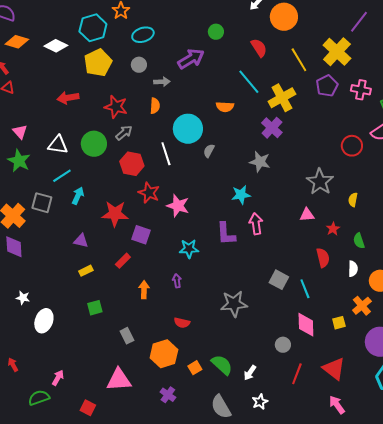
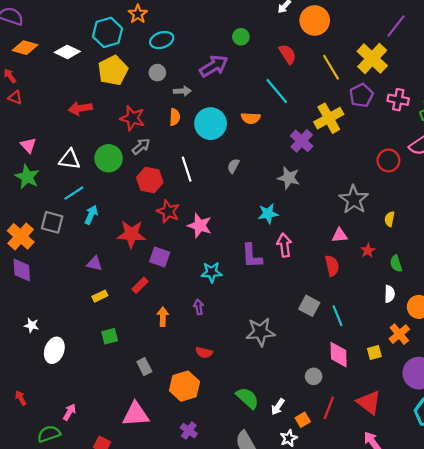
yellow cross: (282, 98) -> (329, 118), moved
cyan circle: (188, 129) -> (211, 124), moved
red semicircle: (323, 258) -> (332, 266), moved
orange square: (195, 368) -> (303, 420), moved

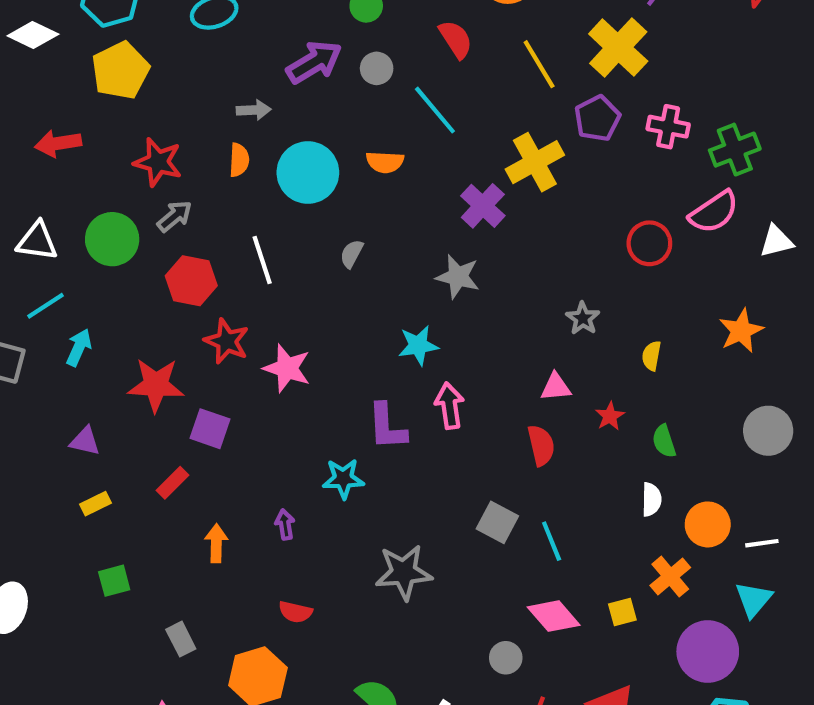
gray circle: (157, 73) -> (377, 68), moved
gray star: (354, 200) -> (583, 318), size x0.6
cyan star: (212, 272) -> (343, 479), moved
pink diamond: (339, 355) -> (554, 616), turned -40

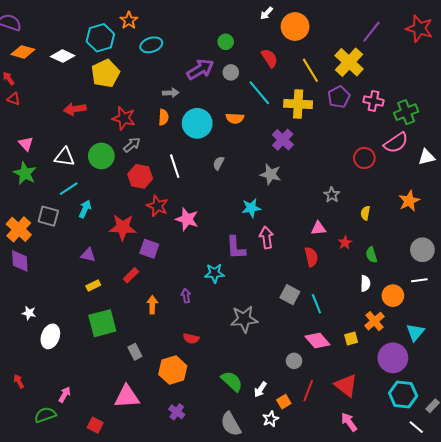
yellow cross: (535, 162) -> (298, 104), moved, turned 32
white line: (762, 543) -> (419, 280), moved
green square: (114, 581) -> (102, 323), size x1.8

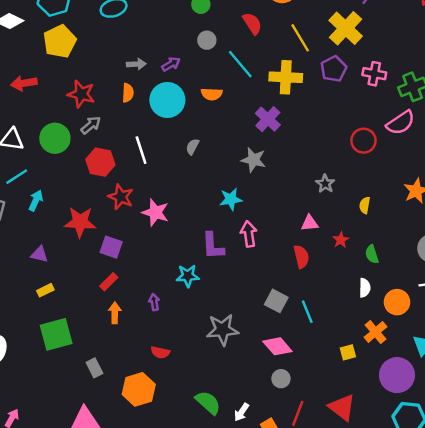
purple arrow: (200, 69) -> (171, 64), moved, size x0.6
red rectangle: (131, 275) -> (109, 282), moved
pink diamond: (317, 340) -> (277, 346), moved

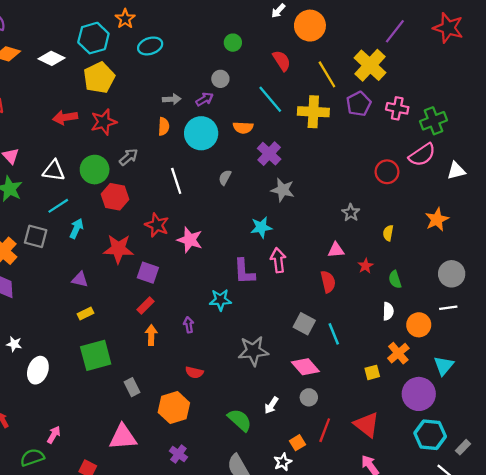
gray circle: (207, 40) -> (220, 79), moved
red star: (81, 94) -> (104, 122), moved, turned -30
purple cross: (268, 119) -> (269, 154), moved
red hexagon: (100, 162) -> (115, 197), moved
white arrow: (242, 412) -> (271, 405), moved

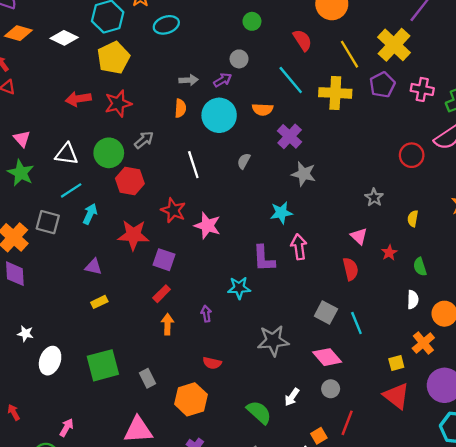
pink triangle: (336, 250) -> (359, 236), turned 48
green square: (96, 355) -> (103, 365), moved
red triangle: (367, 425) -> (396, 396), moved

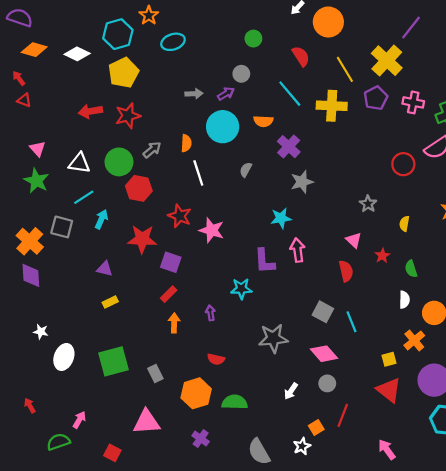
orange semicircle: (180, 108) -> (186, 143), moved
gray star: (304, 174) -> (302, 182), turned -30
green semicircle: (259, 412) -> (235, 402), moved, turned -40

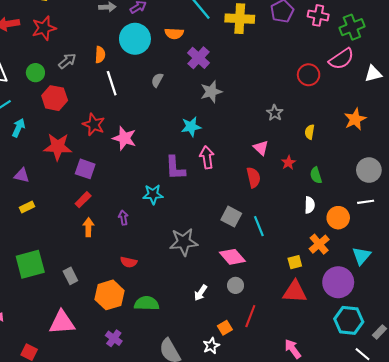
green circle: (119, 162) -> (35, 73), size x0.7
red triangle: (389, 390) -> (295, 292), turned -35

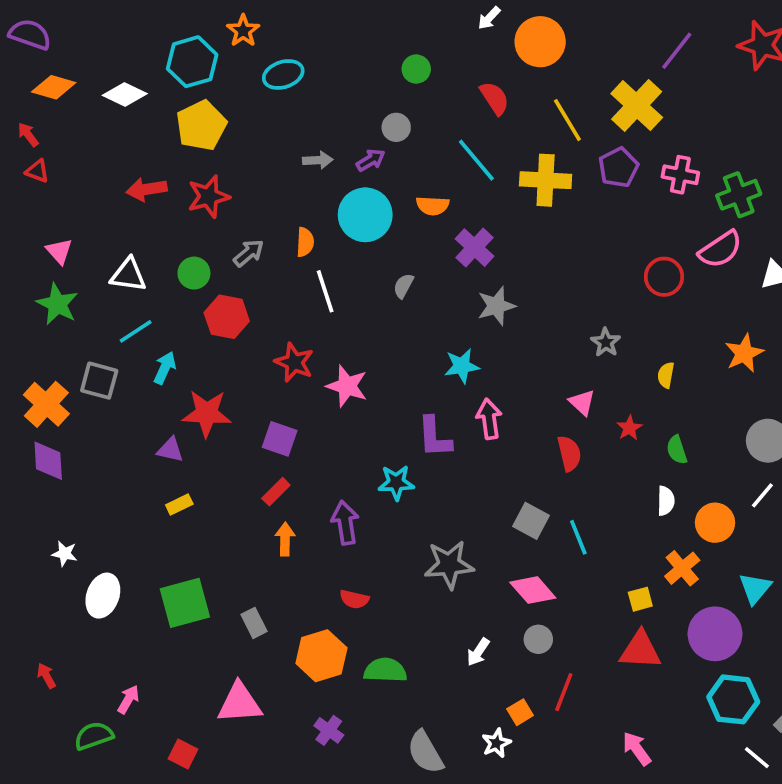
red star: (58, 147) -> (207, 413), moved
white line: (366, 202) -> (762, 495), turned -42
purple arrow: (123, 218) -> (345, 523), size x1.6

